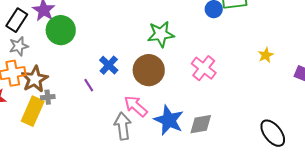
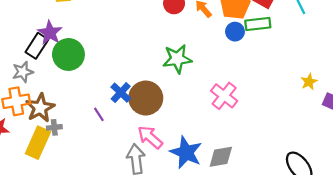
black rectangle: (17, 20) -> (37, 46), moved
yellow star: (266, 55) -> (309, 82), moved
brown circle: (149, 70) -> (146, 98), moved

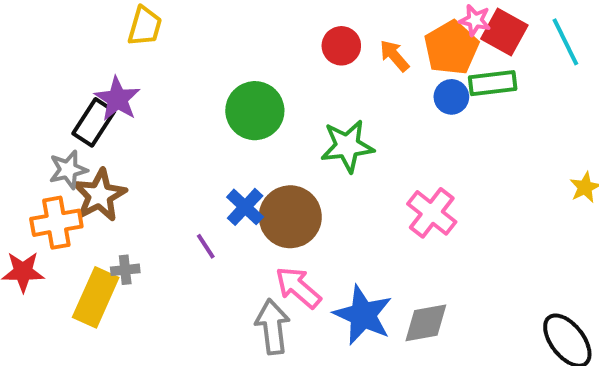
green circle: (68, 54) -> (255, 111), moved
brown star: (40, 108) -> (100, 195), moved

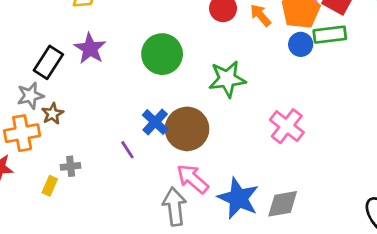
purple star: (117, 99) -> (90, 49), moved
brown star: (100, 195) -> (53, 114), size x0.6
yellow rectangle: (96, 297) -> (50, 186), size x0.5

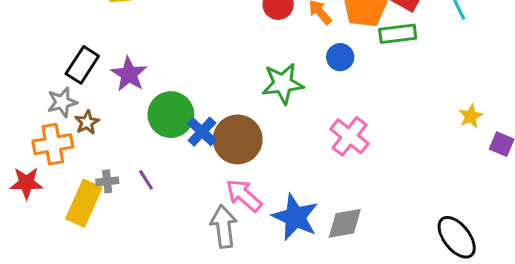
blue circle: (301, 44) -> (340, 57), moved
purple star: (90, 49) -> (129, 74), moved
green circle: (162, 54) -> (171, 115), moved
purple line: (127, 150) -> (146, 180), moved
yellow rectangle: (50, 186) -> (84, 203), size x2.0

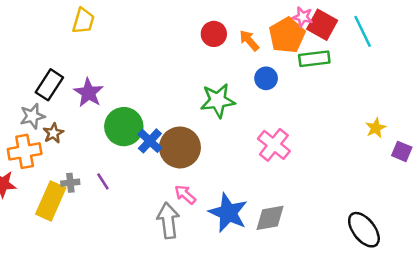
pink arrow: (244, 195) -> (185, 194), size x0.7

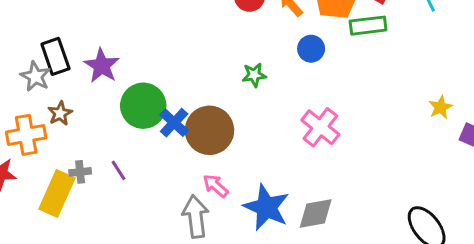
black rectangle: (49, 85) -> (55, 56), turned -52
green star: (218, 100) -> (254, 75), size x0.6
gray star: (32, 116) -> (35, 76), moved, turned -30

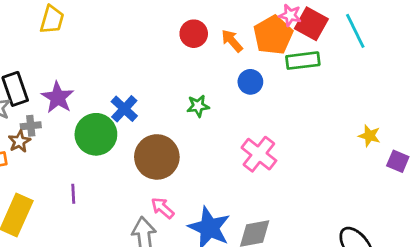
yellow star: (440, 107) -> (369, 136), turned -30
blue cross: (174, 123) -> (124, 109), moved
purple line: (119, 170) -> (73, 194), turned 30
gray cross: (80, 172) -> (31, 126), moved

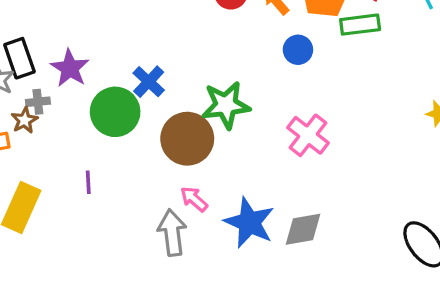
green star: (198, 106) -> (226, 105), moved, size x1.8

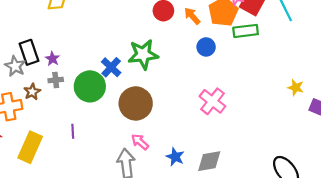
purple star: (70, 68) -> (52, 59), moved, size x0.6
gray cross: (38, 102) -> (56, 80), moved
green star: (226, 105) -> (143, 54), moved
blue star: (249, 223) -> (175, 157), size x0.6

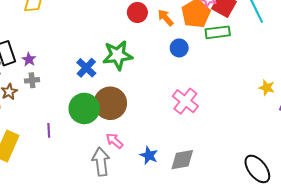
green circle: (90, 86) -> (84, 108), moved

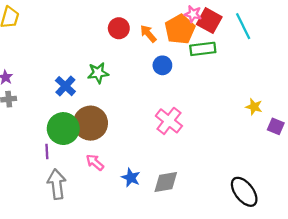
green star: (118, 55) -> (98, 73), size x0.7
purple line: (49, 130) -> (47, 151), moved
gray arrow: (101, 162) -> (57, 184), moved

